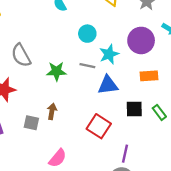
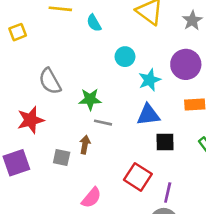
gray line: (87, 66) -> (103, 123), moved
black square: (134, 109) -> (165, 142), moved
red square: (99, 126) -> (138, 177), moved

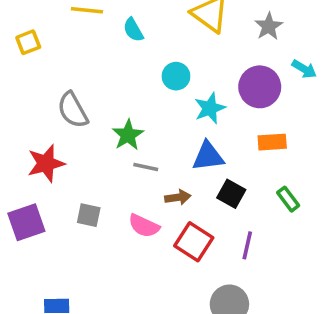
green star: (90, 99) -> (128, 135), turned -30
black square: (165, 142) -> (231, 194), turned 30
brown arrow: (85, 145) -> (178, 197), moved, turned 72
purple line: (168, 192) -> (247, 245), moved
pink semicircle: (91, 198) -> (144, 226), moved, turned 75

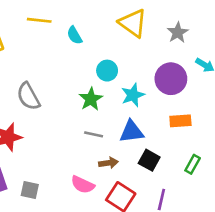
green star: (128, 135) -> (91, 99), moved
gray line: (146, 167) -> (94, 134), moved
green rectangle: (288, 199) -> (193, 164), turned 66
gray square: (89, 215) -> (30, 190), moved

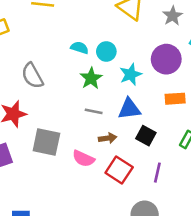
cyan semicircle: (75, 35) -> (80, 48), moved, turned 138
gray square: (30, 190) -> (46, 142), moved, size x1.6

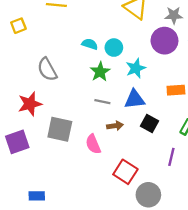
gray star: (173, 16) -> (174, 15), turned 30
purple circle: (166, 59) -> (164, 41), moved
pink semicircle: (83, 159) -> (93, 144), turned 42
red square: (119, 170) -> (125, 172), moved
purple line: (157, 173) -> (171, 157), moved

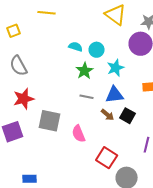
gray semicircle: (47, 69) -> (19, 66), moved
brown arrow: (115, 126) -> (108, 115), moved, turned 48

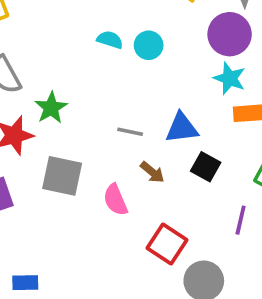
cyan star: (116, 68) -> (230, 78), moved, turned -30
green star: (85, 71) -> (51, 108), moved
brown arrow: (108, 115) -> (152, 172), moved

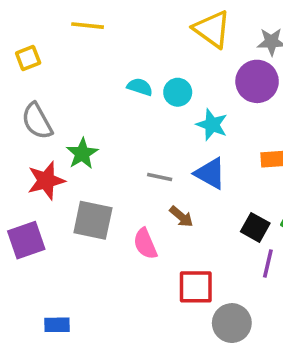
cyan star: (230, 78) -> (212, 125), moved
blue triangle: (182, 128) -> (210, 173), turned 36
black square: (206, 167) -> (255, 227), moved
red square: (167, 244) -> (196, 287), turned -33

